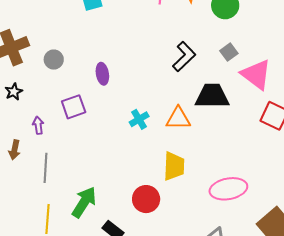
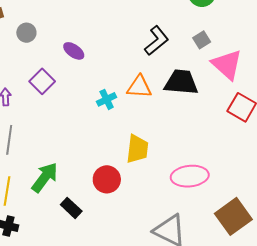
purple ellipse: (102, 74) -> (74, 51), turned -50
purple square: (74, 107) -> (42, 81), turned -30
orange triangle: (178, 118) -> (139, 87), moved

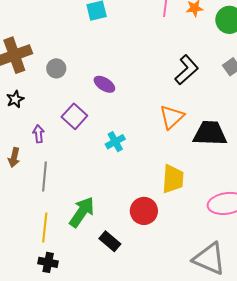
black trapezoid: (181, 82) -> (210, 133), moved
orange triangle: (139, 87) -> (172, 117), turned -44
cyan cross: (107, 99) -> (115, 142), moved

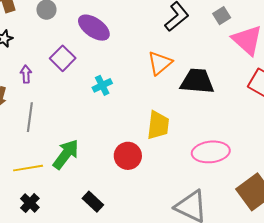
purple ellipse: (104, 84) -> (94, 28), size x1.5
yellow line: (45, 228) -> (28, 168), turned 72
black rectangle: (110, 241) -> (93, 202), moved
black cross: (48, 262) -> (30, 203), turned 30

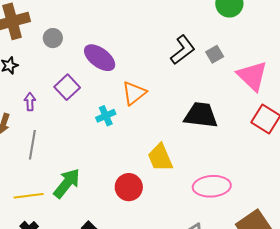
gray square: (222, 16) -> (215, 54), moved
orange triangle: (160, 63) -> (134, 93), moved
yellow trapezoid: (158, 125) -> (160, 158), turned 148

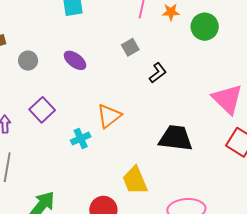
black L-shape: (183, 50) -> (158, 73), size x0.7
gray square: (215, 54) -> (130, 47), moved
purple ellipse: (100, 58) -> (75, 60), moved, size x0.7

